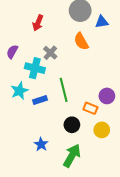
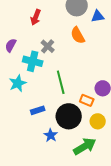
blue rectangle: (40, 100) -> (38, 110), moved
black circle: (72, 125) -> (69, 116), size x1.6
blue star: (41, 144) -> (51, 135), moved
green arrow: (72, 156) -> (85, 146), moved, turned 30

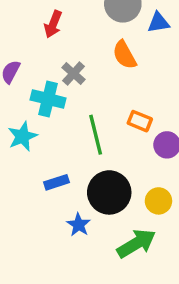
orange rectangle: (87, 100) -> (140, 121), moved

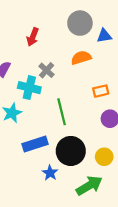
orange semicircle: (124, 55) -> (81, 58), turned 102
orange rectangle: (140, 121) -> (101, 91), moved, turned -35
blue rectangle: (57, 182) -> (35, 144), size x1.5

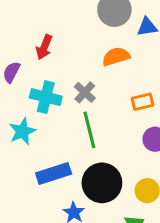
red arrow: (33, 37) -> (44, 47), moved
gray cross: (47, 70) -> (85, 92), moved

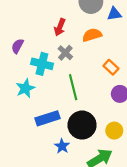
red arrow: (44, 47) -> (60, 27), moved
gray cross: (85, 92) -> (65, 53), moved
orange rectangle: (143, 102) -> (111, 67), turned 56

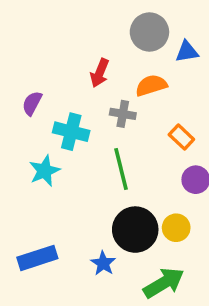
gray cross: (65, 53) -> (123, 114), moved, turned -32
blue rectangle: (48, 118) -> (37, 258), moved
yellow circle: (114, 131) -> (176, 228), moved

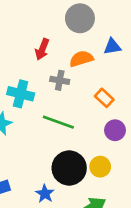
blue triangle: (187, 52) -> (112, 47), moved
green line: (121, 169) -> (58, 122), turned -56

